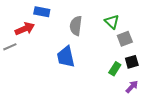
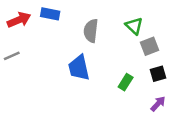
red arrow: (25, 29) -> (19, 20), moved
green rectangle: (115, 69) -> (126, 82), moved

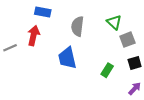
red arrow: (19, 20) -> (34, 35), moved, turned -54

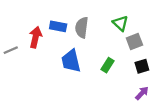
blue rectangle: (43, 12) -> (58, 26), moved
green rectangle: (107, 70) -> (108, 65), moved

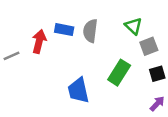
blue trapezoid: (71, 61) -> (78, 90), moved
green rectangle: (108, 65) -> (119, 73), size x1.5

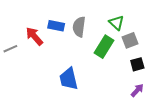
red arrow: (39, 42) -> (34, 36), turned -54
green rectangle: (119, 73) -> (104, 47), moved

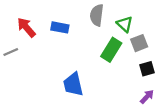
gray semicircle: (79, 27) -> (97, 15), moved
red arrow: (34, 36) -> (26, 27), moved

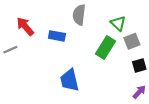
gray semicircle: (97, 15) -> (79, 15), moved
blue rectangle: (60, 27) -> (57, 36), moved

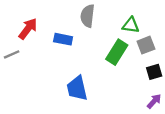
green triangle: (118, 23) -> (131, 25), turned -35
red arrow: (25, 26) -> (28, 29), turned 78

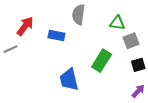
green rectangle: (117, 52) -> (102, 61), moved

